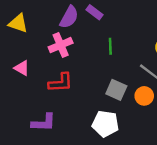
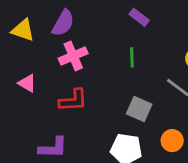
purple rectangle: (95, 12) -> (139, 17), moved
purple semicircle: (69, 17) -> (63, 23), moved
orange circle: (144, 96) -> (172, 141), moved

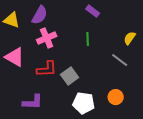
pink triangle: (27, 83) -> (15, 57), size x1.5
gray square: (139, 109) -> (70, 76), moved, turned 30

